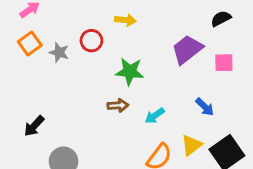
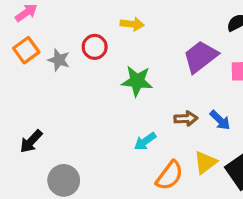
brown arrow: (118, 105) -> (186, 119), moved
cyan arrow: (155, 116) -> (145, 141), moved

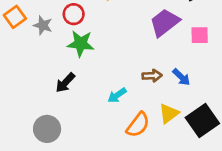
green star: (137, 81) -> (81, 44), moved
black arrow: (31, 141) -> (65, 83), moved

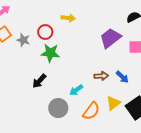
gray circle: (47, 129) -> (58, 108), moved

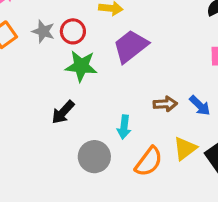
purple trapezoid: (110, 38) -> (131, 46), moved
gray star: (23, 40) -> (43, 31), moved
cyan arrow: (76, 90) -> (124, 127), turned -48

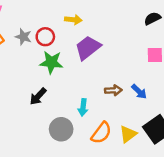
yellow triangle: (185, 148) -> (128, 134), moved

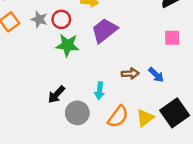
black arrow: (38, 96) -> (56, 94), moved

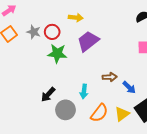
blue arrow: (156, 75) -> (129, 87), moved

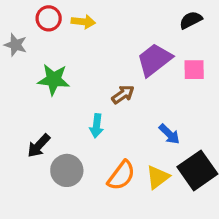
red circle: (52, 32) -> (49, 18), moved
purple trapezoid: (88, 41) -> (154, 60), moved
brown arrow: (110, 77) -> (123, 94), moved, turned -32
cyan arrow: (84, 91) -> (97, 126), moved

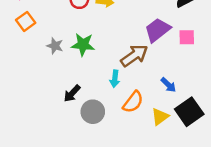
gray star: (16, 45) -> (55, 46), moved
brown arrow: (123, 94) -> (134, 56), size x1.6
orange semicircle: (121, 175) -> (133, 102), moved

